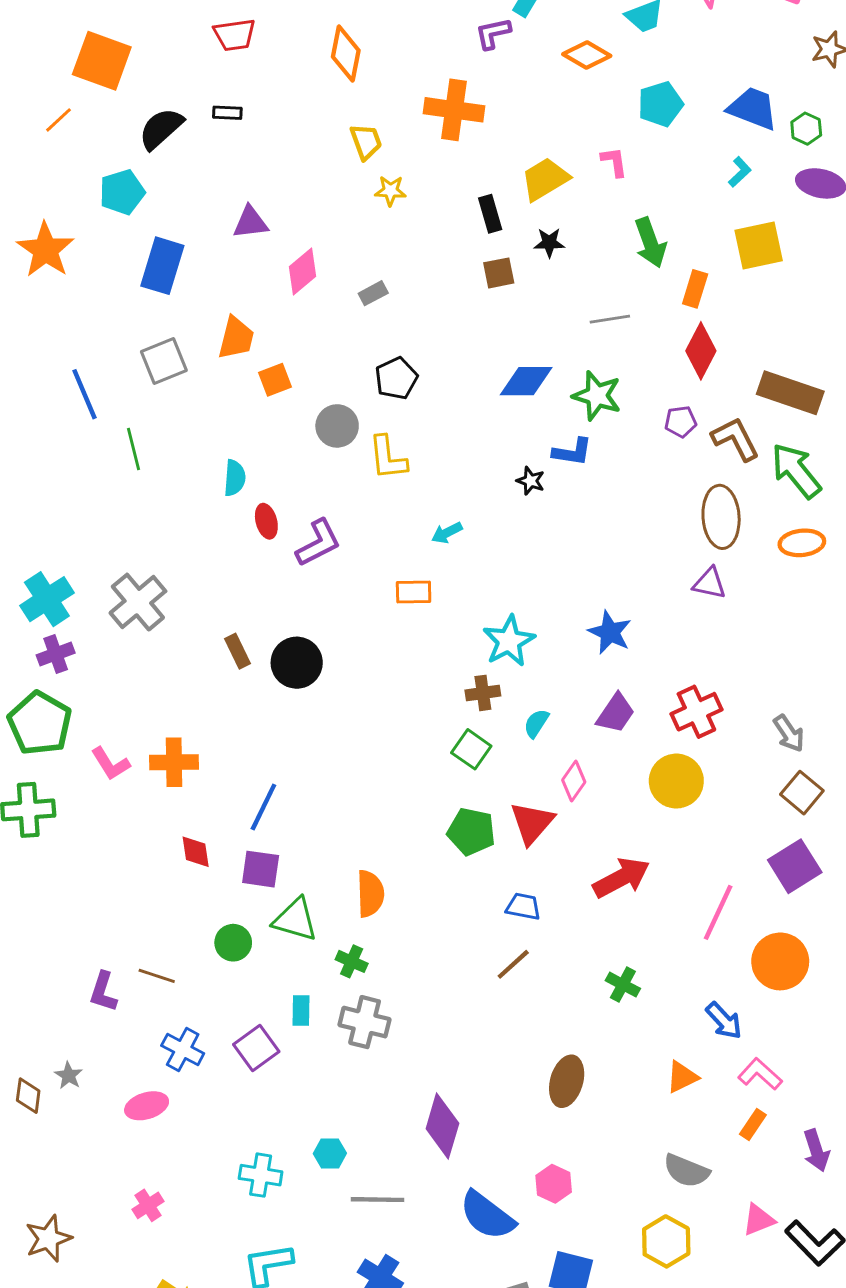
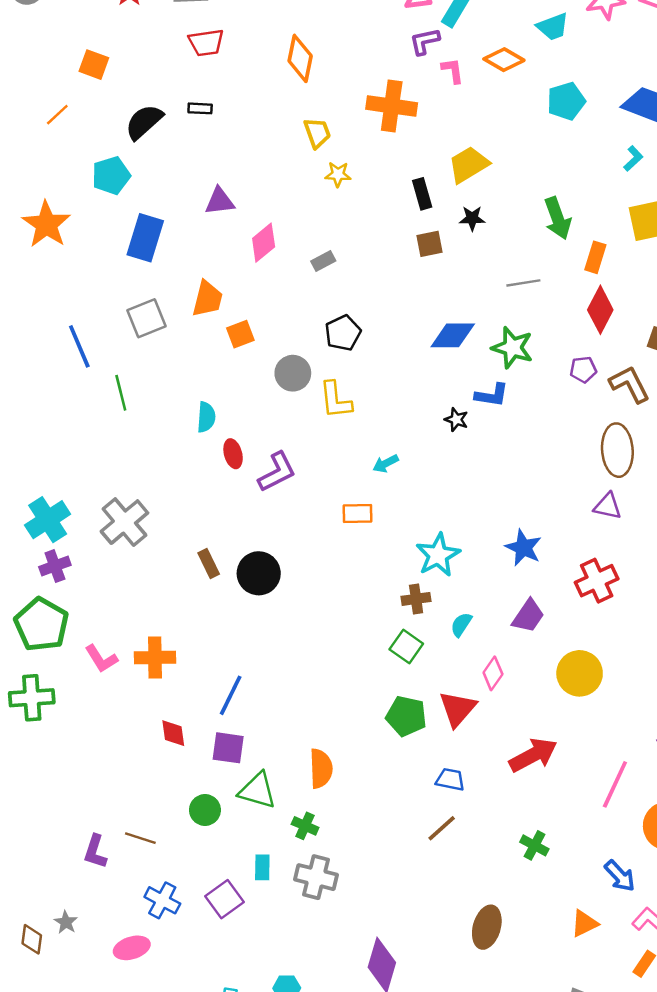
orange square: (102, 61) -> (94, 65), size x0.6
pink L-shape: (614, 162) -> (453, 71), moved
red cross: (696, 712) -> (597, 581), moved

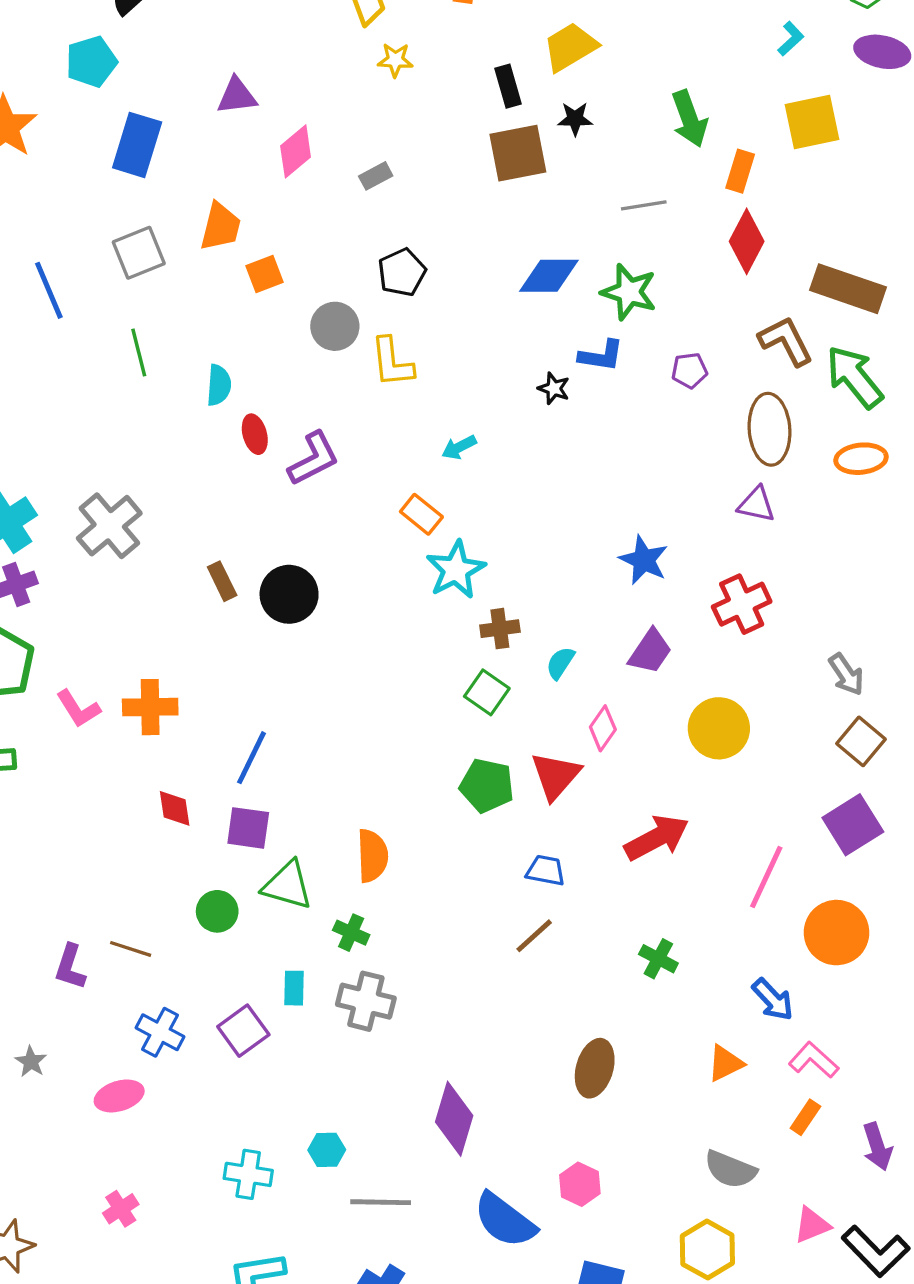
brown square: (429, 244) -> (518, 153), size x1.6
purple pentagon: (583, 370) -> (689, 370), moved
green line: (121, 393) -> (139, 352), moved
orange rectangle: (357, 514) -> (421, 514), turned 40
cyan star: (438, 555) -> (456, 570), moved

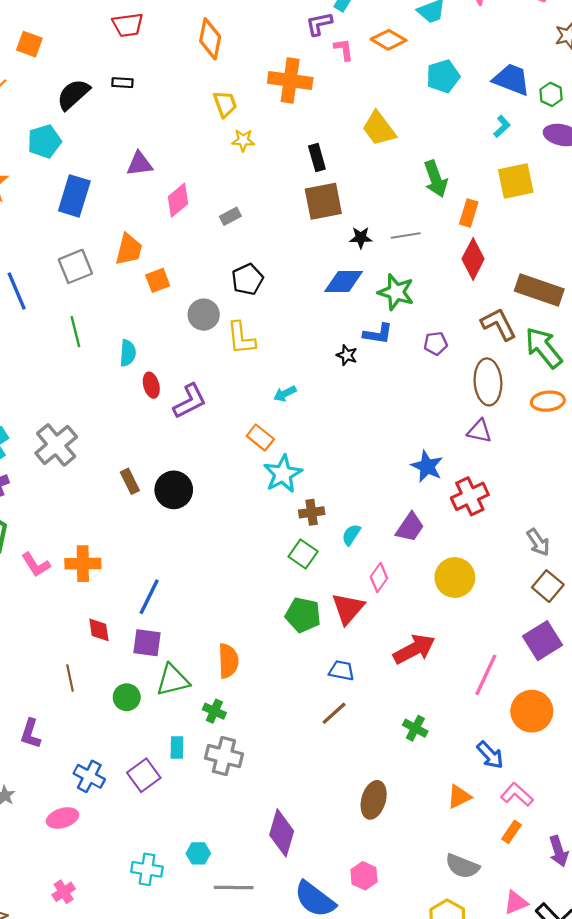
yellow trapezoid: (570, 47) -> (379, 129), moved, turned -96
black star: (575, 119) -> (361, 238), moved
blue star: (644, 560) -> (427, 466), moved
green triangle: (287, 885) -> (173, 680), turned -30
brown line: (131, 949) -> (70, 678), moved, turned 60

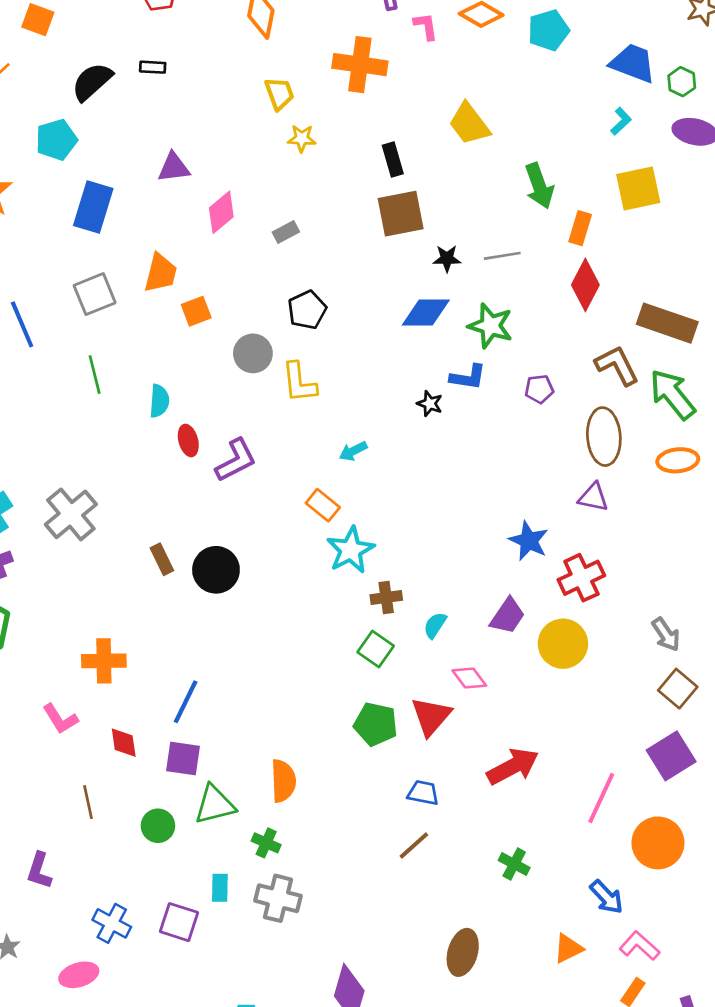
cyan pentagon: (443, 76) -> (548, 30), moved
pink L-shape: (36, 565) -> (60, 719), moved
pink diamond: (379, 578) -> (469, 678), turned -72
yellow circle: (455, 578) -> (563, 644), moved
purple square: (144, 775) -> (179, 922), turned -36

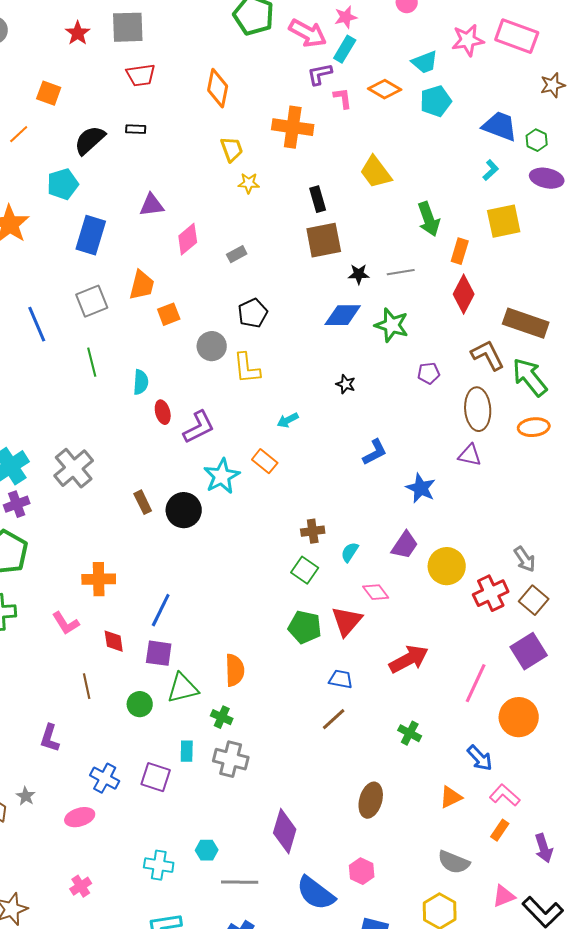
blue L-shape: (468, 377) -> (375, 452), moved, turned -36
cyan star: (351, 550) -> (222, 476), moved
red cross: (581, 578) -> (491, 593), moved

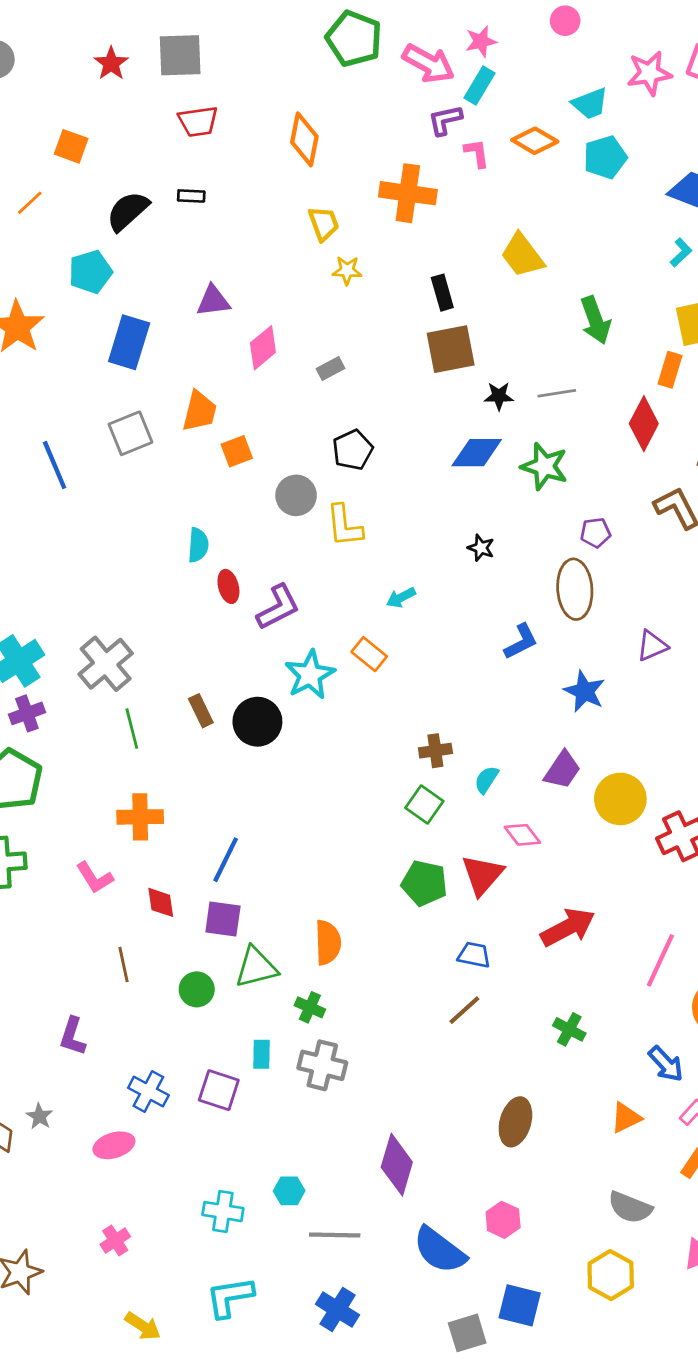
orange rectangle: (460, 251) -> (670, 370), moved
green line: (92, 362) -> (132, 729), moved
brown ellipse: (478, 409) -> (575, 589), moved
purple triangle: (470, 455) -> (652, 646), turned -35

